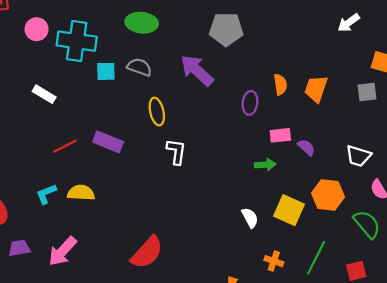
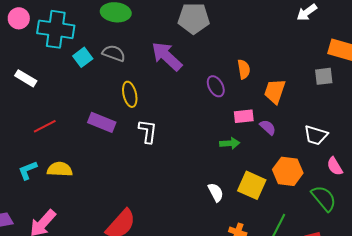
cyan square: (106, 71) -> (83, 57), turned -36
orange trapezoid: (316, 89) -> (275, 91), moved
purple ellipse: (250, 103) -> (216, 86), turned -35
purple rectangle: (108, 142) -> (102, 122), moved

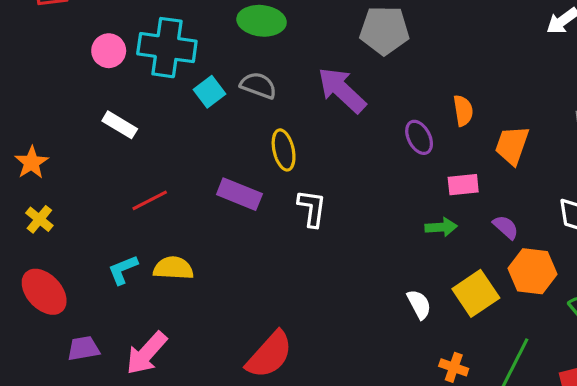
pink circle: (19, 18) -> (109, 51), moved
purple semicircle: (268, 127) -> (506, 227), moved
yellow square: (252, 185) -> (476, 293), turned 32

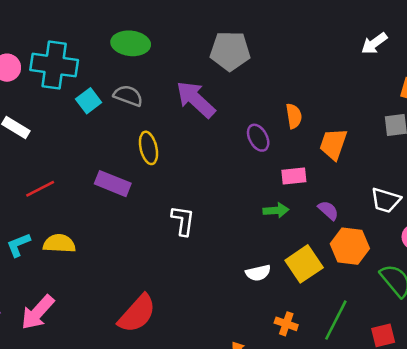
white L-shape: (312, 208) -> (183, 221), moved
white semicircle: (419, 304) -> (258, 273), turned 105

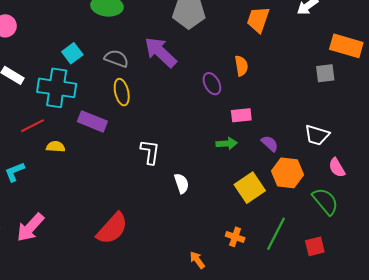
cyan cross: (54, 65) -> (57, 88), moved
gray semicircle: (128, 96) -> (116, 58), moved
orange trapezoid: (333, 144) -> (258, 20), moved
yellow semicircle: (59, 244) -> (56, 147), moved, size x0.7
white semicircle: (258, 273) -> (182, 183), moved, turned -96

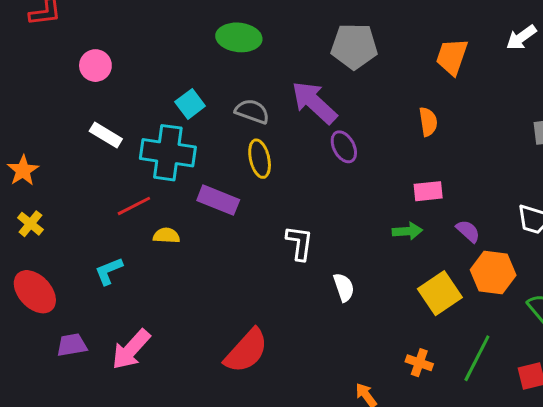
purple ellipse: (212, 84) -> (344, 147), moved

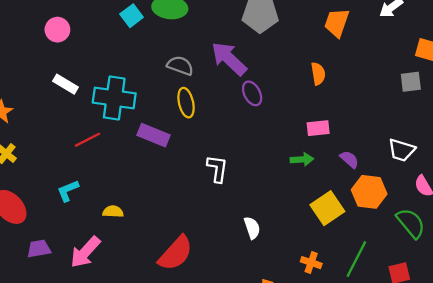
cyan square: (190, 104) -> (132, 16), moved
yellow semicircle: (166, 236) -> (113, 212), moved
white semicircle: (344, 287) -> (252, 228), moved

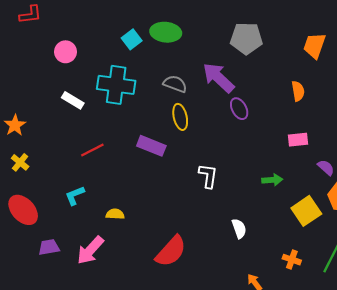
cyan cross: (114, 98) -> (116, 85), moved
green arrow: (302, 159) -> (272, 180), moved

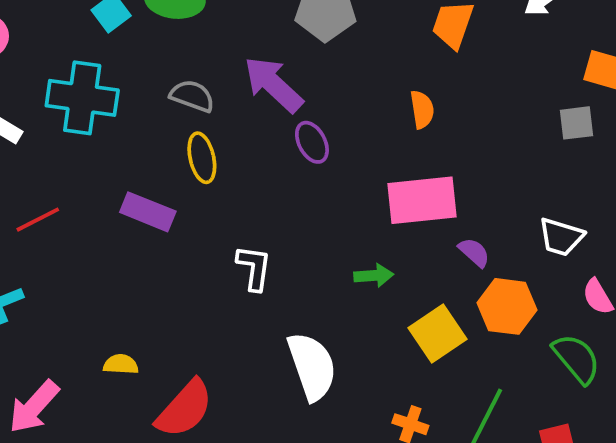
pink rectangle: (298, 140) -> (422, 200), size x1.8
yellow semicircle: (115, 214) -> (121, 364), moved
white semicircle: (239, 229) -> (312, 366), size x1.8

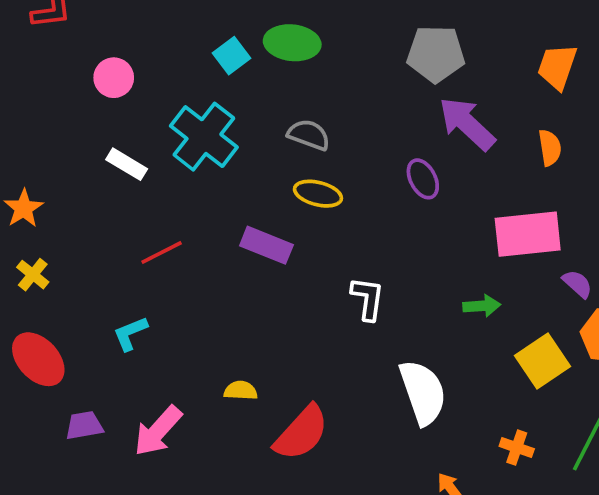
purple arrow: (273, 84) -> (467, 124), moved
cyan cross: (82, 98) -> (204, 137), turned 30
orange semicircle: (422, 109) -> (550, 148), moved
yellow ellipse: (202, 158) -> (318, 194), turned -63

